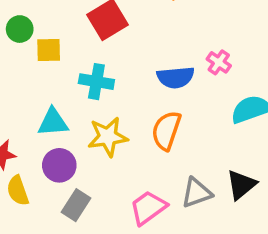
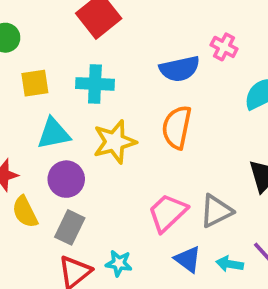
yellow square: (49, 50) -> (35, 83), moved
gray triangle: (197, 193) -> (216, 211), moved
gray rectangle: (76, 205) -> (70, 227), moved

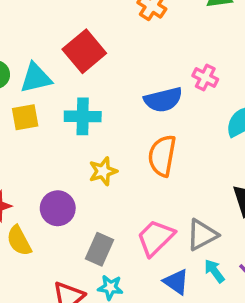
cyan triangle: (54, 134) -> (36, 78), moved
yellow star: (115, 142) -> (103, 171), size x0.7
gray rectangle: (70, 227) -> (100, 249), moved
cyan arrow: (230, 264) -> (214, 271), moved, turned 45

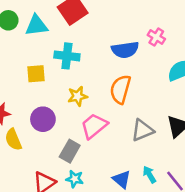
yellow square: (25, 117) -> (36, 74), moved
gray triangle: (202, 235) -> (142, 130), moved
pink trapezoid: (156, 238) -> (94, 126), moved

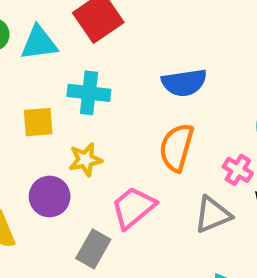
pink cross: (156, 37) -> (238, 170), moved
yellow star: (78, 96) -> (85, 160), moved

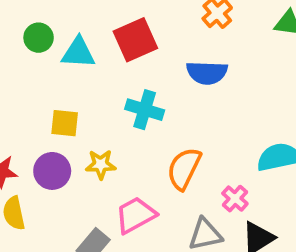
blue semicircle: (184, 83) -> (207, 73), moved
cyan cross: (89, 93) -> (145, 110), moved
purple circle: (50, 197) -> (52, 171), moved

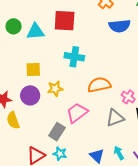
red square: (135, 40) -> (65, 21), turned 35
blue semicircle: (207, 73) -> (120, 26), moved
orange semicircle: (184, 169) -> (99, 85), turned 60

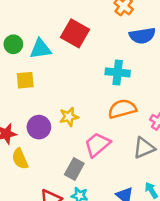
red square: (65, 21) -> (75, 33), turned 30
cyan cross: (74, 57) -> (118, 72), moved
yellow square: (33, 69) -> (25, 80), moved

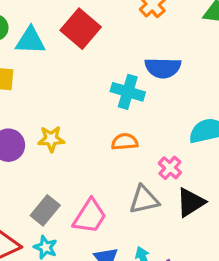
blue semicircle: (142, 36) -> (163, 68), moved
orange semicircle: (122, 109) -> (125, 142), size x0.7
pink trapezoid: (97, 145) -> (90, 216), moved, turned 152

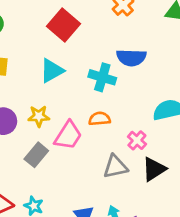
cyan triangle: (30, 41) -> (52, 71), moved, turned -32
gray rectangle: (45, 210) -> (36, 155), moved
pink trapezoid: (90, 216) -> (68, 135), moved

